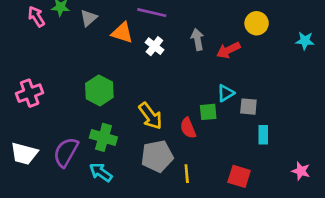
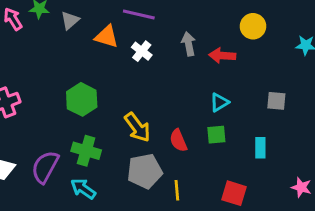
red arrow: (228, 50) -> (222, 56), turned 30
gray square: (248, 107) -> (276, 101), moved
green square: (208, 112) -> (216, 135), moved

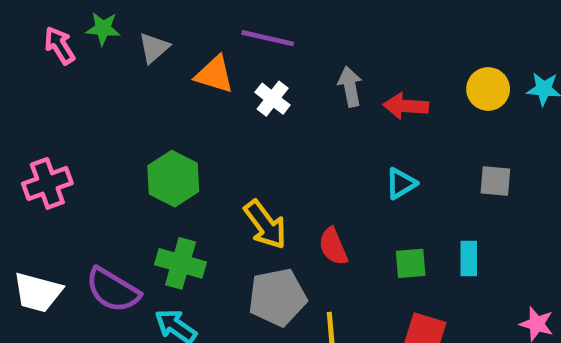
yellow circle: (253, 26) -> (488, 89), moved
green square: (216, 135) -> (411, 263), moved
purple semicircle: (45, 167) -> (113, 290), turned -88

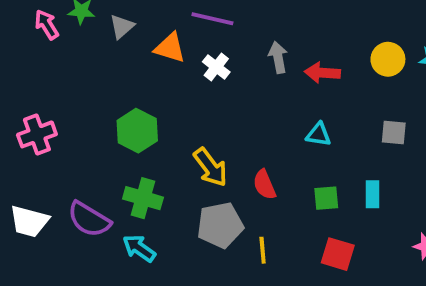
cyan triangle: (401, 183) -> (318, 134), turned 40

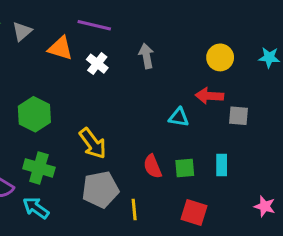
yellow circle: (388, 59) -> (220, 57), moved
red arrow: (322, 73) -> (209, 96), moved
red semicircle: (264, 185) -> (153, 166), moved

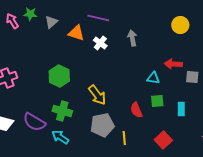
yellow circle: (220, 57) -> (180, 25), moved
green square: (185, 168) -> (157, 101), moved
red square: (194, 213) -> (163, 140), turned 30

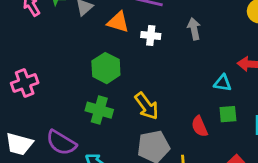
white cross: (100, 43) -> (151, 36), turned -32
green hexagon: (59, 76) -> (106, 68), moved
green cross: (62, 111) -> (99, 110), moved

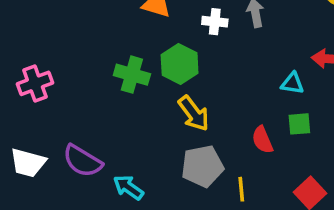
white cross: (151, 36) -> (215, 22), moved
green hexagon: (106, 68) -> (180, 64), moved
green cross: (99, 110) -> (132, 75), moved

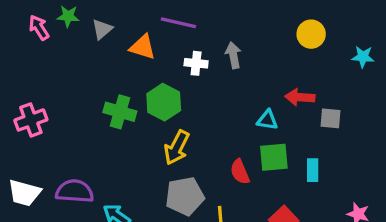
yellow arrow: (194, 113) -> (177, 148), turned 64
green square: (299, 124) -> (274, 157), size x1.4
purple semicircle: (83, 161) -> (75, 191), turned 153

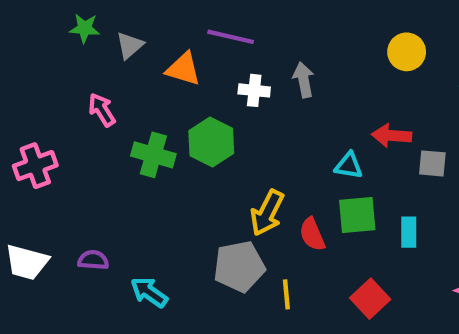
pink arrow: (39, 28) -> (102, 110), moved
yellow arrow: (177, 148) -> (267, 213), moved
purple semicircle: (75, 191) -> (93, 260), size x0.6

